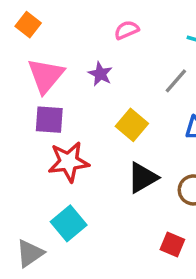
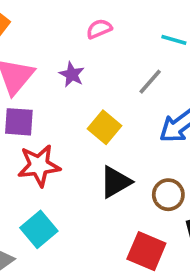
red square: (172, 244) -> (146, 251), size x1.5

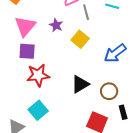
gray line: (150, 82) -> (86, 12), moved, turned -56
yellow square: (105, 127) -> (80, 39), moved

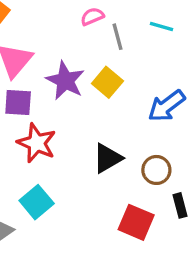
purple star: (56, 25) -> (65, 81), moved, size x1.6
red star: (38, 75) -> (37, 143), turned 30

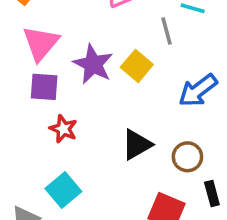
gray line: (118, 37) -> (166, 31), moved
red star: (37, 143) -> (63, 129), size x0.7

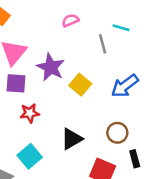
yellow square: (137, 66) -> (80, 85), moved
red star: (63, 129) -> (30, 113), turned -30
black triangle: (137, 145) -> (72, 139), moved

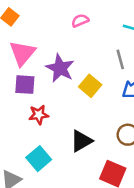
gray line: (103, 44) -> (120, 59), moved

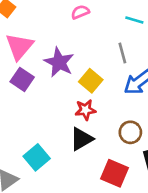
purple square: (25, 85) -> (22, 79), turned 30
red star: (39, 115) -> (85, 110), moved

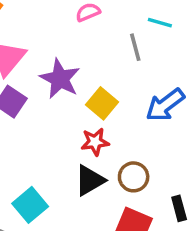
gray line: (122, 53) -> (135, 47), moved
brown circle: (130, 132) -> (134, 177), moved

